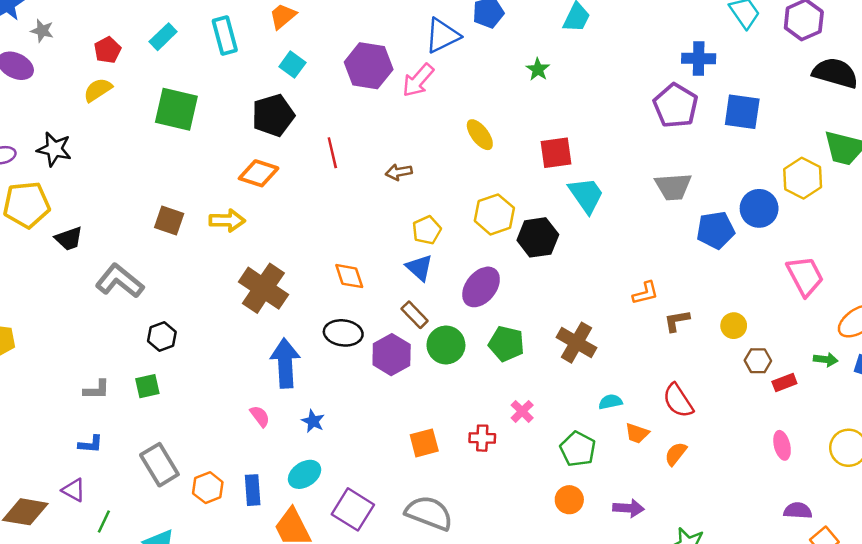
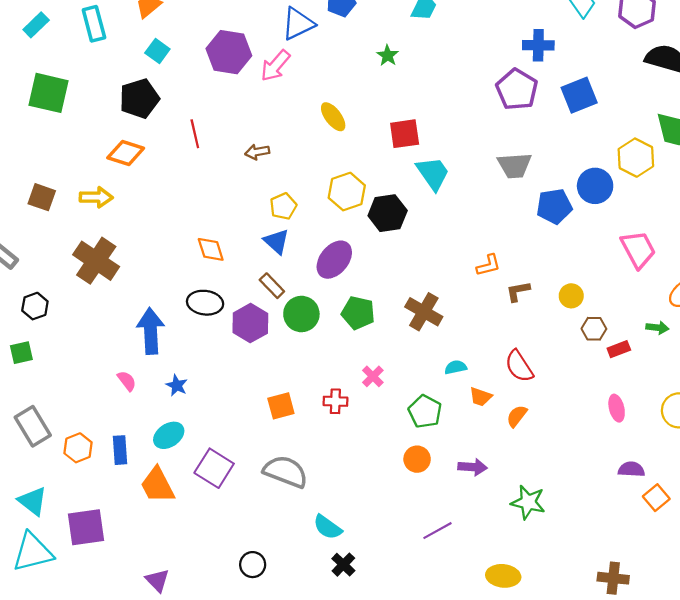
blue square: (742, 112) -> (579, 95), turned -30
brown cross: (263, 288) -> (96, 261), moved

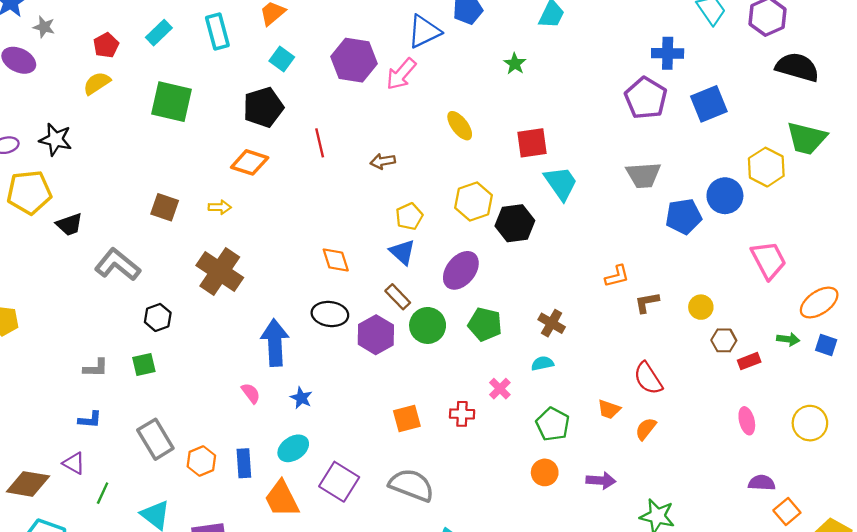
yellow arrow: (96, 197) -> (220, 207), size x0.7
brown cross: (424, 312) -> (552, 323), size x0.7
cyan semicircle: (456, 367) -> (542, 363), moved

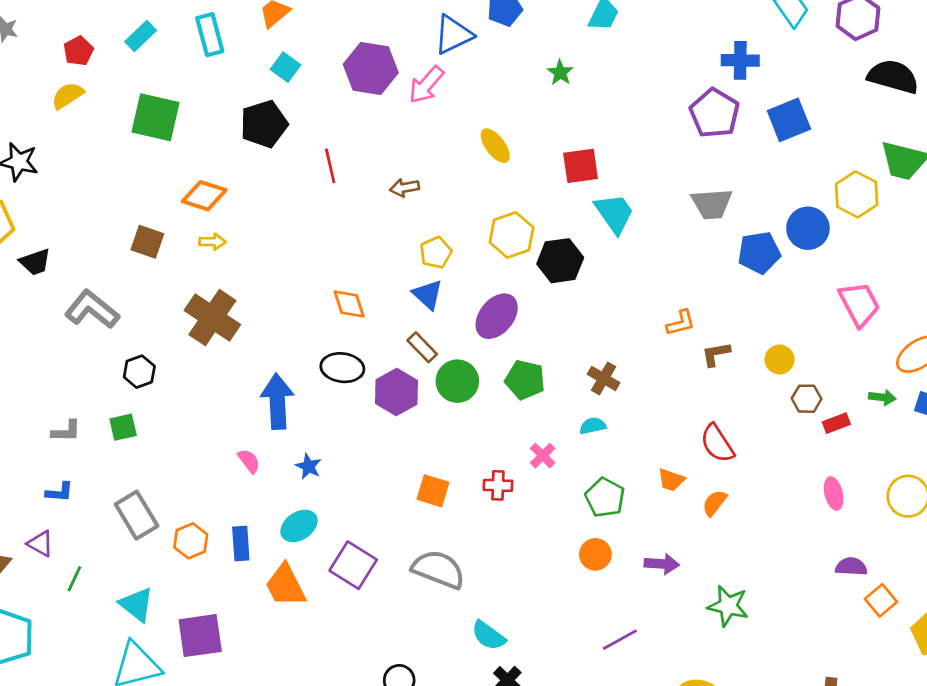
orange diamond: (250, 162) -> (204, 196), moved
orange square: (407, 418) -> (433, 491), turned 32

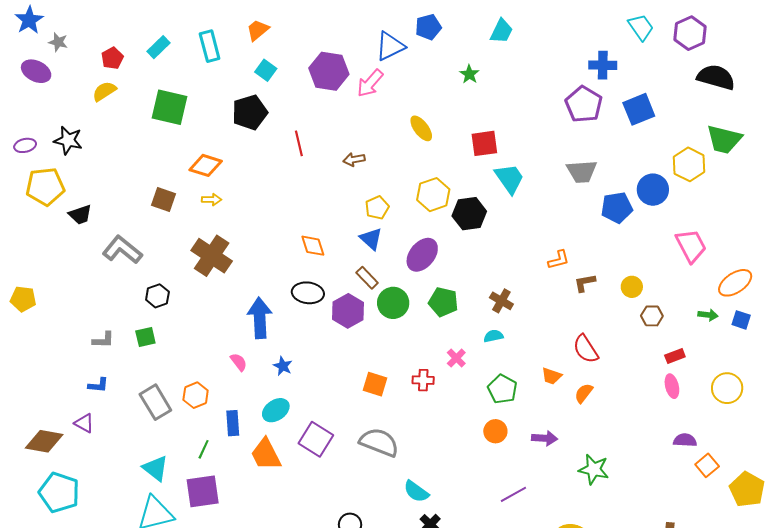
red rectangle: (836, 423) -> (675, 356), moved
orange hexagon: (191, 541) -> (196, 395), moved
green line: (74, 579) -> (204, 449), moved

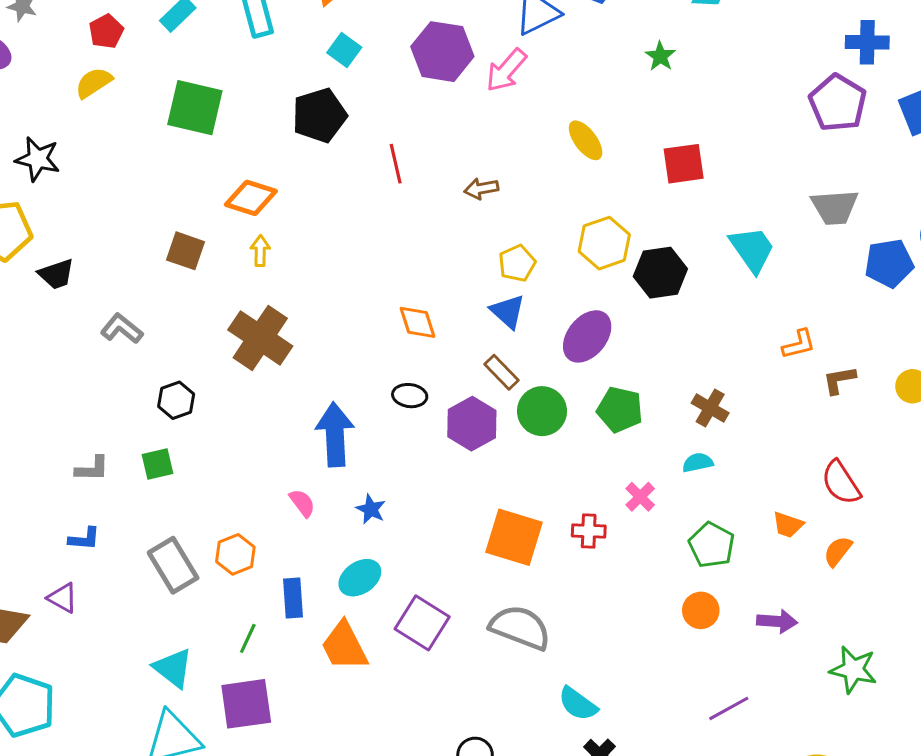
cyan trapezoid: (509, 179) -> (752, 249), moved
yellow arrow: (212, 200) -> (260, 251), turned -90
gray L-shape: (122, 250) -> (122, 329), size x0.7
black ellipse: (308, 293) -> (410, 396), size x0.7
orange square: (375, 384) -> (514, 537), size x1.5

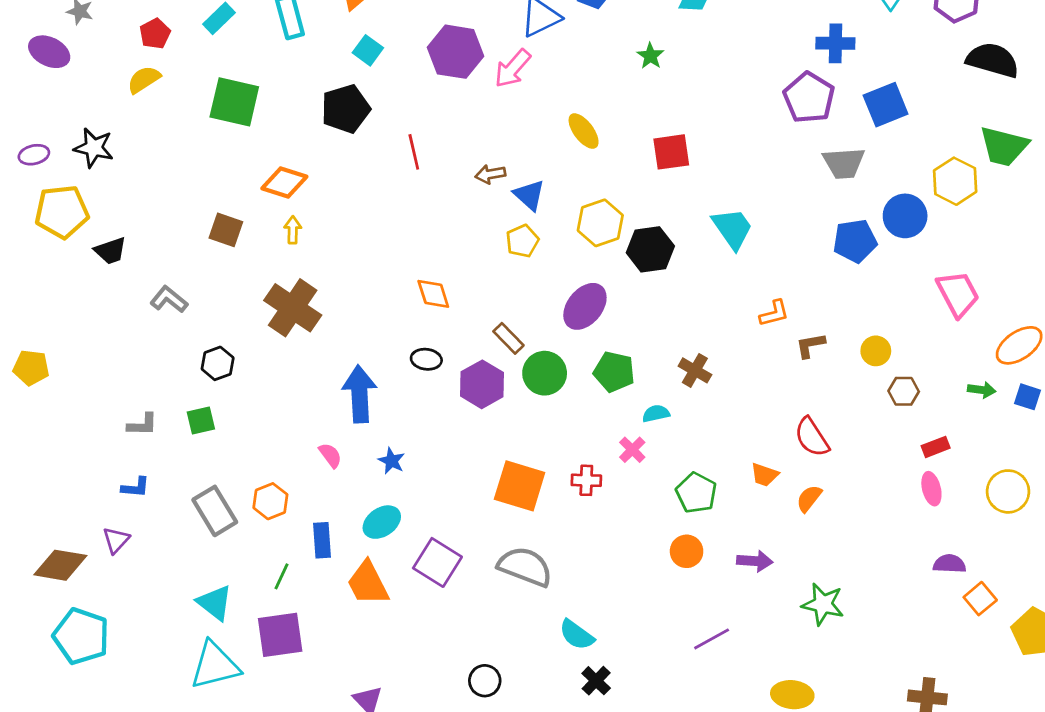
gray trapezoid: (835, 207) -> (844, 163), moved
blue triangle: (508, 312) -> (529, 195), moved
cyan semicircle: (698, 463) -> (656, 414), moved
purple triangle: (63, 598) -> (116, 540), turned 44

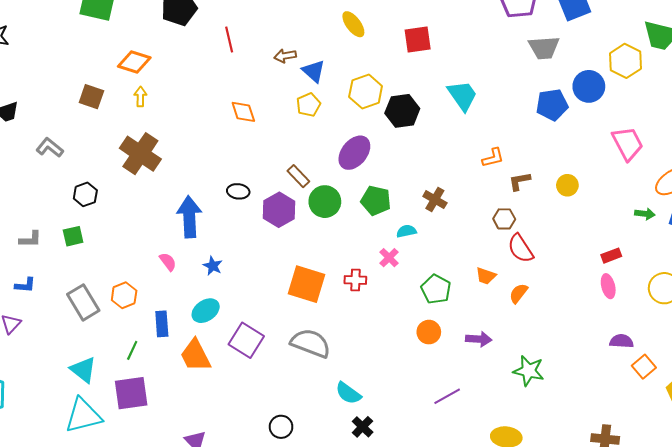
orange diamond: (433, 294) -> (243, 112), moved
brown hexagon: (904, 391) -> (504, 219), moved

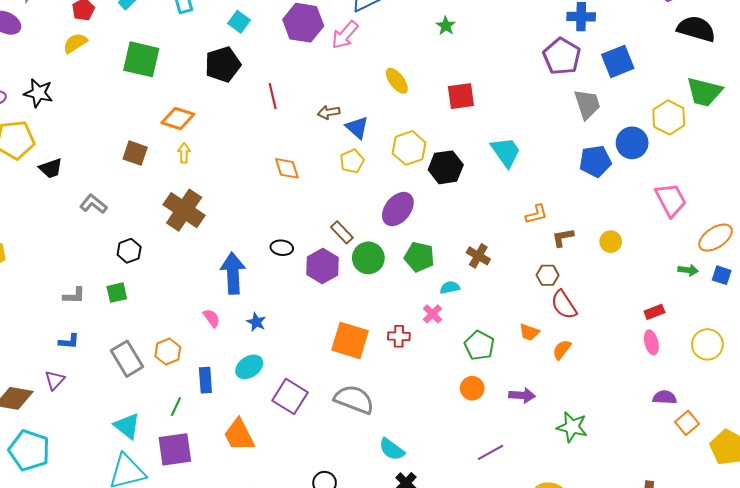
gray trapezoid: (544, 48) -> (587, 104), turned -104
orange trapezoid: (195, 355) -> (239, 435), moved

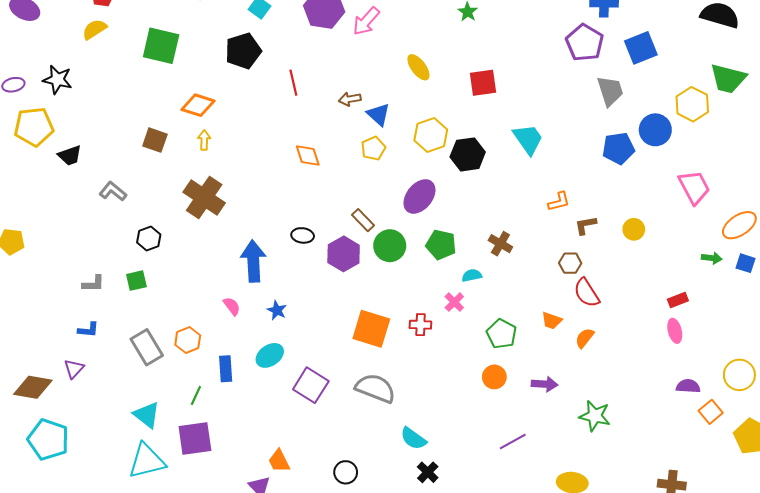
yellow circle: (707, 344) -> (739, 375), moved
orange trapezoid: (239, 435) -> (279, 461), moved, size x0.7

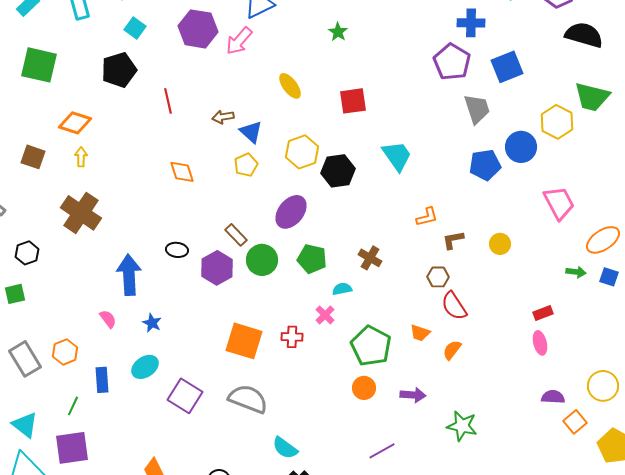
green pentagon: (501, 334) -> (371, 346), size x1.4

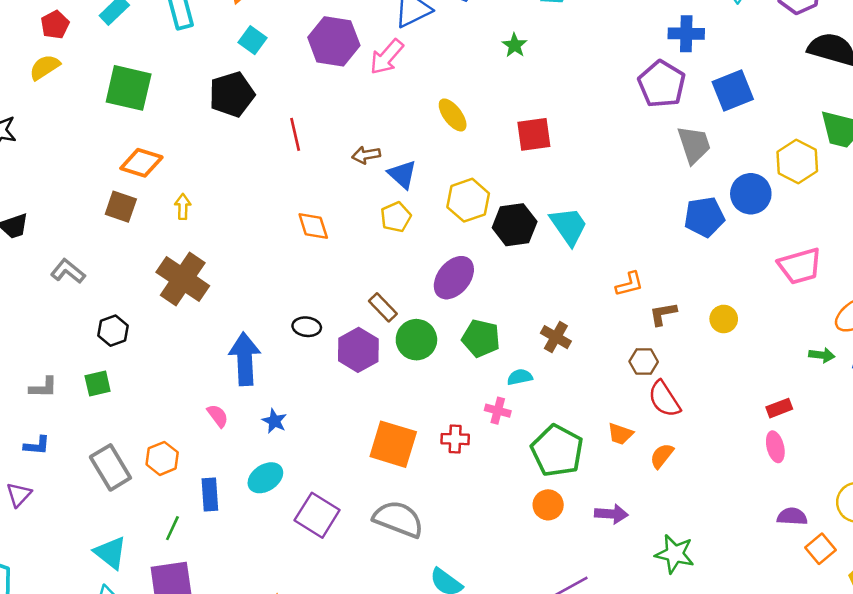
orange diamond: (75, 123) -> (141, 163), moved
cyan trapezoid: (397, 156) -> (569, 226), moved
pink trapezoid: (559, 203) -> (800, 266), turned 102
pink cross: (325, 315) -> (498, 411), turned -30

